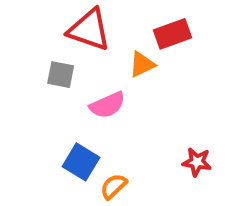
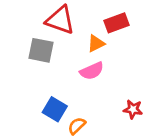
gray square: (61, 75) -> (41, 50), size x1.4
pink semicircle: (107, 105) -> (92, 71), moved

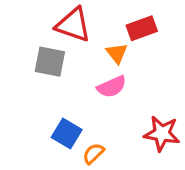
orange triangle: (96, 43) -> (117, 53), turned -42
red star: (133, 109) -> (162, 133), size x1.5

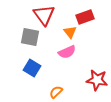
red triangle: (73, 25) -> (44, 15), turned 35
blue square: (67, 133) -> (32, 68), moved

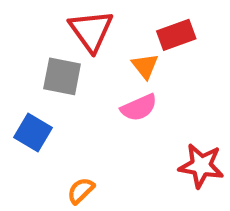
blue square: (32, 68) -> (33, 132), moved
orange semicircle: (56, 92) -> (81, 191), moved

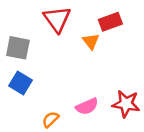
gray square: (62, 76) -> (18, 48), moved
pink semicircle: (139, 108) -> (87, 106), moved

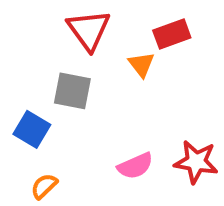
gray square: (18, 48) -> (72, 91), moved
orange semicircle: (51, 119) -> (44, 186), moved

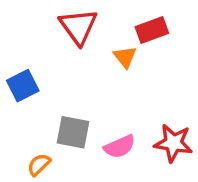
gray square: (72, 91) -> (73, 132), moved
blue square: (32, 129) -> (23, 86), moved, turned 32

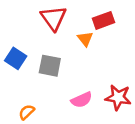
blue square: (23, 86) -> (16, 58), turned -30
gray square: (73, 132) -> (50, 66), moved

